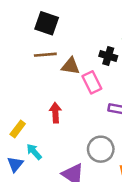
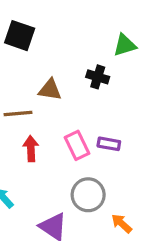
brown line: (45, 55) -> (18, 114), moved
pink rectangle: (92, 82) -> (77, 145), moved

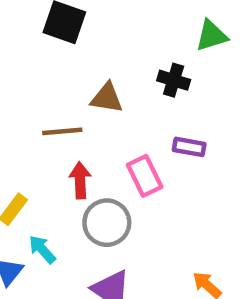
purple rectangle: (109, 144) -> (189, 147), moved
gray circle: (88, 195) -> (107, 223), moved

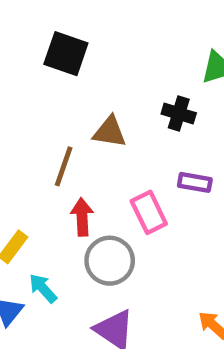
brown line: (62, 131) -> (64, 166), turned -66

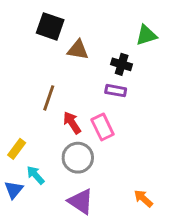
brown triangle: (110, 132) -> (78, 50), moved
purple rectangle: (195, 182) -> (116, 91), moved
red arrow: (82, 217) -> (72, 123), moved, turned -30

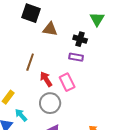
green triangle: (146, 35) -> (97, 19), turned -42

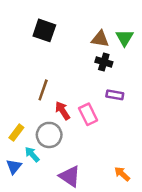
brown triangle: (50, 29) -> (100, 39), moved
purple rectangle: (76, 57) -> (115, 95), moved
gray circle: (50, 103) -> (49, 135), moved

